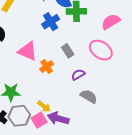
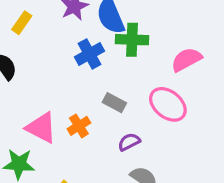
pink triangle: (28, 51) -> (41, 128), moved
gray rectangle: (68, 51) -> (114, 103), turned -32

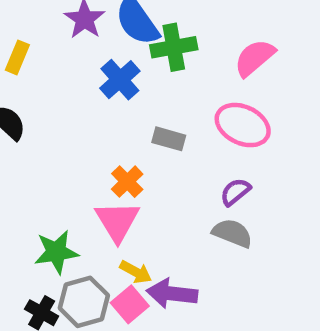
pink triangle: (41, 128) -> (117, 221), moved, turned 44
purple semicircle: (129, 142) -> (235, 192), moved

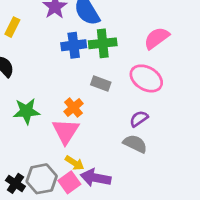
green cross: (174, 47) -> (103, 43), moved
blue cross: (120, 80) -> (74, 45), turned 30
green star: (56, 252) -> (26, 111), moved

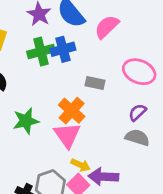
pink semicircle: (157, 38) -> (107, 27), moved
green cross: (103, 43) -> (41, 51), moved
orange cross: (73, 108) -> (72, 111), size x1.4

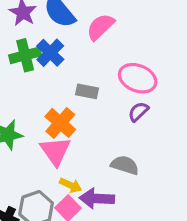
blue cross: (63, 49) -> (50, 53), turned -30
purple semicircle: (137, 112) -> (138, 112), moved
gray semicircle: (137, 138) -> (125, 165), moved

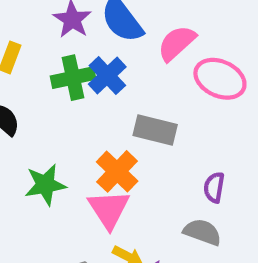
pink ellipse: (138, 78) -> (220, 79), moved
gray rectangle: (87, 91) -> (155, 130), size x1.4
purple semicircle: (138, 112) -> (214, 187), moved, turned -40

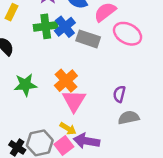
gray rectangle: (155, 130) -> (88, 39), moved
pink triangle: (109, 209) -> (74, 101), moved
gray semicircle: (202, 232) -> (129, 118), moved, turned -36

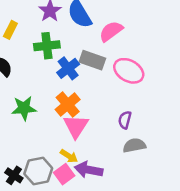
blue cross: (65, 27) -> (68, 68), moved
pink ellipse: (128, 34) -> (129, 71), moved

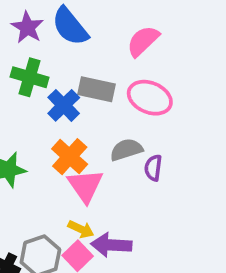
pink semicircle: (111, 31) -> (143, 41), moved
green cross: (47, 46) -> (30, 77), turned 30
gray semicircle: (134, 145) -> (126, 150), moved

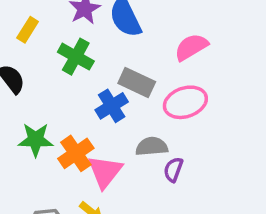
pink ellipse: (150, 98) -> (185, 102), turned -54
blue cross: (64, 105) -> (112, 106), moved
orange cross: (70, 157) -> (76, 153), moved

